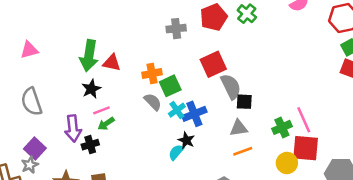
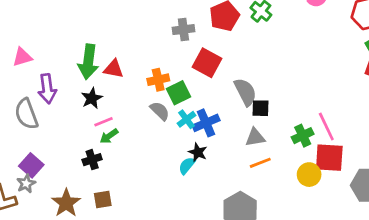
red square: (213, 64) -> (207, 63), moved, turned -35
purple arrow: (73, 128) -> (47, 89), moved

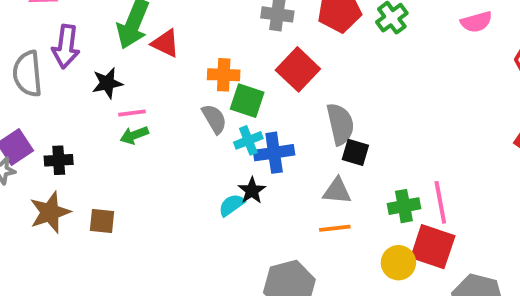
green square: (179, 93) -> (247, 101), turned 30
black star: (92, 98) -> (107, 83), moved
black cross: (92, 160) -> (59, 160), moved

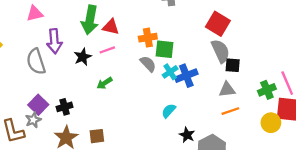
red square: (298, 69) -> (218, 24), moved
pink line: (132, 113) -> (107, 50), moved
black star: (252, 191) -> (187, 135), moved

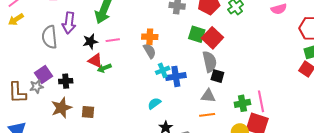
red triangle: (111, 27) -> (95, 61), moved
green square: (164, 49) -> (197, 34), moved
gray semicircle: (148, 64) -> (150, 51), moved

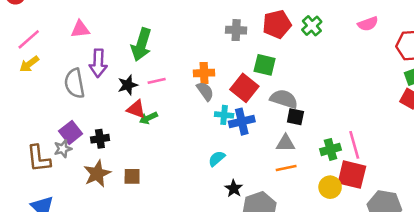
red square: (212, 38) -> (244, 88), moved
gray semicircle: (210, 62) -> (284, 99), turned -55
cyan cross: (163, 70) -> (224, 115), turned 32

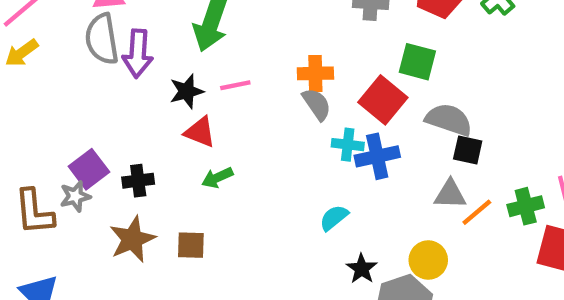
gray semicircle: (75, 83) -> (102, 39), moved
green arrow: (148, 118) -> (217, 178), moved
orange line: (286, 168) -> (477, 212), moved, turned -30
yellow circle: (330, 187) -> (428, 260), moved

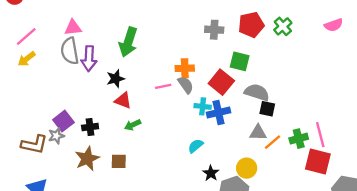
pink line: (235, 85) -> (163, 86), moved
brown L-shape: (34, 212) -> (34, 144), turned -72

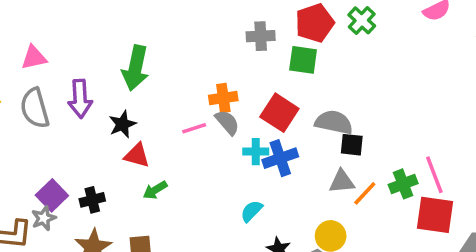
pink triangle: (73, 28) -> (34, 58), moved
gray semicircle: (70, 51) -> (35, 108), moved
green square: (240, 61) -> (303, 60), moved

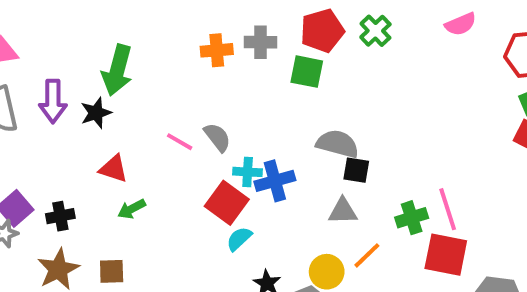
orange cross: (223, 98) -> (217, 50), moved
red square: (279, 113) -> (227, 203), moved
black star: (122, 124) -> (96, 113), moved
pink line: (194, 128) -> (180, 142), turned 45
orange line: (365, 193) -> (367, 255), moved

